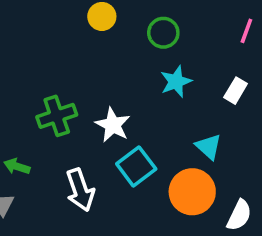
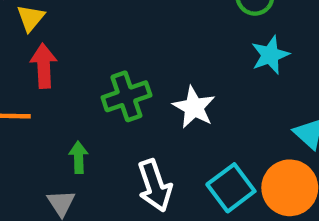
green arrow: (17, 166) -> (79, 157), turned 70
cyan square: (136, 166) -> (231, 188), moved

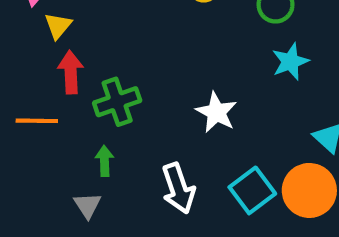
green cross: (126, 96) -> (117, 102), moved

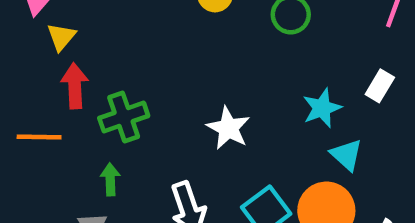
cyan star: (290, 62) -> (322, 108), moved

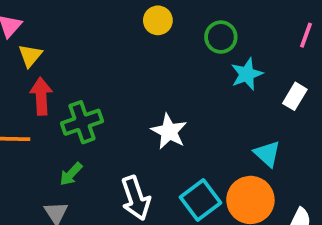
cyan star: (322, 108) -> (247, 74), moved
green arrow: (110, 179) -> (71, 174), turned -135

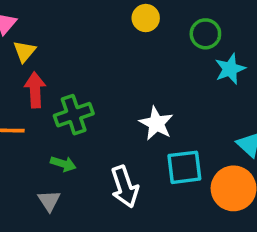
green arrow: (71, 174) -> (63, 164), turned -115
cyan square: (200, 200) -> (184, 167), moved, turned 30

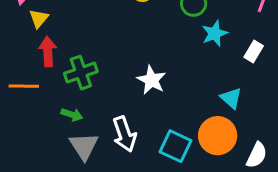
cyan square: (184, 167) -> (176, 146), moved, turned 32
gray triangle: (49, 201) -> (84, 146), moved, size x1.5

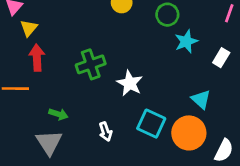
green cross: (81, 73) -> (91, 64), moved
white arrow: (124, 134) -> (105, 132), size x0.6
gray triangle: (84, 146) -> (49, 142), moved
cyan square: (176, 146) -> (151, 124), moved

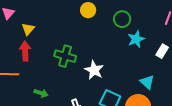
yellow triangle: (29, 28) -> (28, 29), moved
green cross: (91, 64) -> (65, 56), turned 35

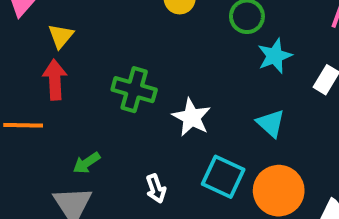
cyan triangle: (147, 82) -> (271, 123), moved
green arrow: (41, 93) -> (87, 163), turned 128

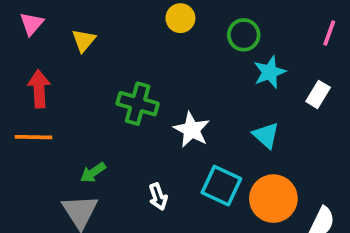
yellow triangle: (61, 36) -> (84, 40), moved
red arrow: (55, 80) -> (39, 89), moved

